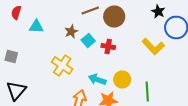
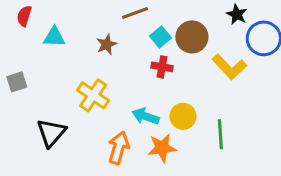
brown circle: (114, 16) -> (192, 37), moved
cyan square: (88, 40) -> (160, 37), moved
gray square: (11, 56) -> (17, 82), turned -32
black triangle: (16, 90) -> (51, 133), moved

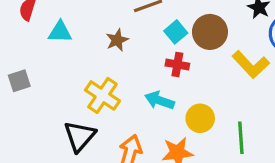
cyan arrow: (146, 116) -> (159, 100), moved
black triangle: (51, 133) -> (80, 136), moved

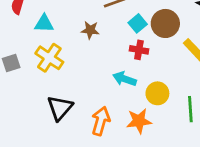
brown star: (117, 40) -> (90, 30), turned 30
yellow cross: (102, 95) -> (49, 58), moved

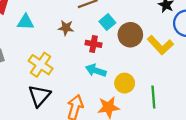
brown circle: (165, 23) -> (130, 35), moved
red cross: (139, 50) -> (94, 44), moved
yellow cross: (49, 58) -> (41, 65), moved

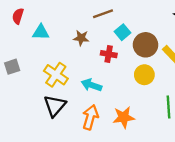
cyan arrow: (96, 70) -> (91, 85), moved
yellow circle: (125, 83) -> (144, 75), moved

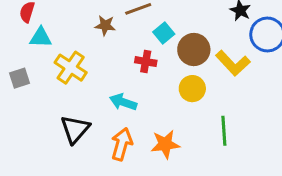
cyan triangle: (41, 32) -> (41, 37), moved
brown star: (81, 38) -> (105, 25), moved
yellow cross: (56, 75) -> (71, 68), moved

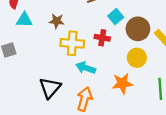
brown star: (105, 25) -> (57, 21), moved
yellow cross: (71, 68) -> (72, 43), moved, turned -30
orange star: (165, 144) -> (122, 83), moved

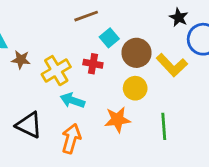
brown star: (57, 21) -> (21, 60), moved
yellow cross: (72, 43) -> (56, 71), turned -35
black triangle: (50, 88) -> (29, 125), turned -45

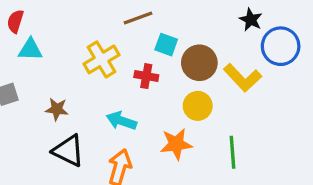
cyan square: (109, 38) -> (166, 45), turned -30
brown star: (21, 60) -> (57, 109), moved
yellow cross: (56, 71) -> (102, 59), moved

